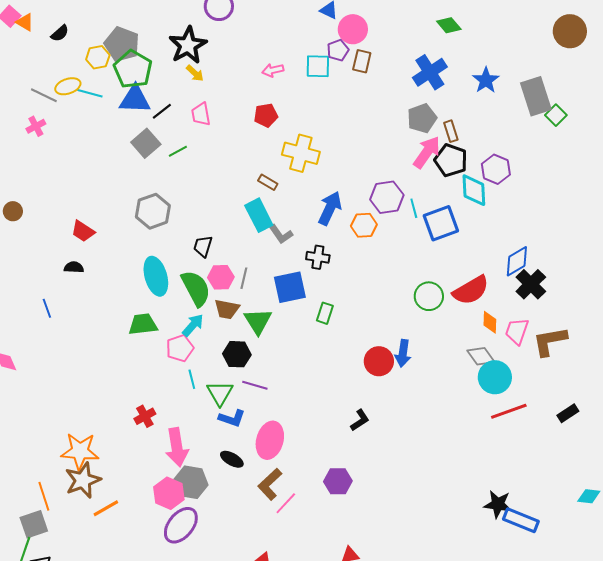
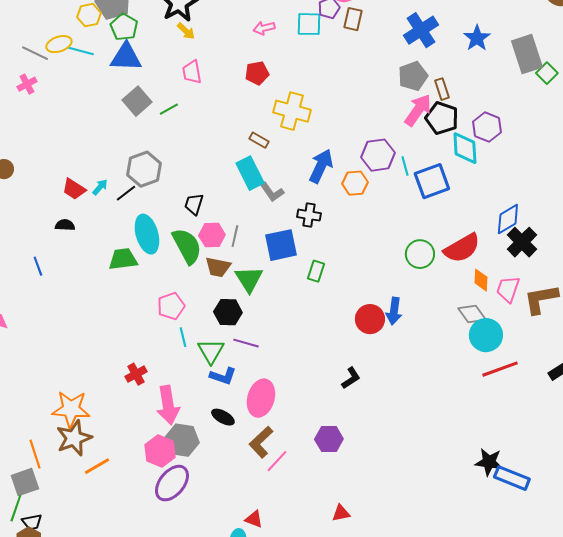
green pentagon: (133, 69) -> (124, 27), size x0.7
black line: (162, 111) -> (126, 193), moved
green trapezoid: (143, 324) -> (123, 259), moved
cyan arrow: (193, 325) -> (100, 187), moved, size x0.7

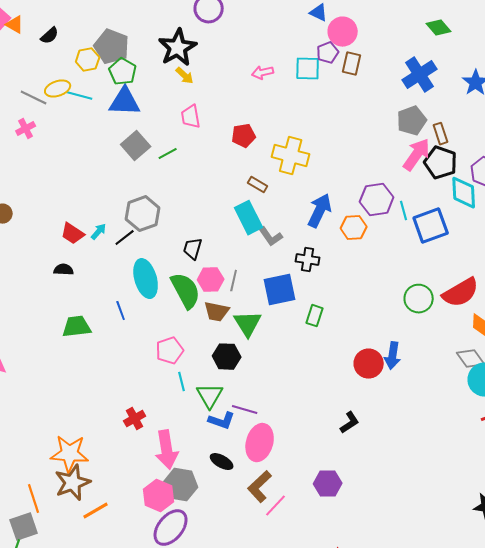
red pentagon: (257, 73) -> (244, 136), moved
green trapezoid: (123, 259) -> (77, 327), moved
blue line: (38, 266) -> (121, 311), moved
purple line: (246, 343) -> (245, 410), moved

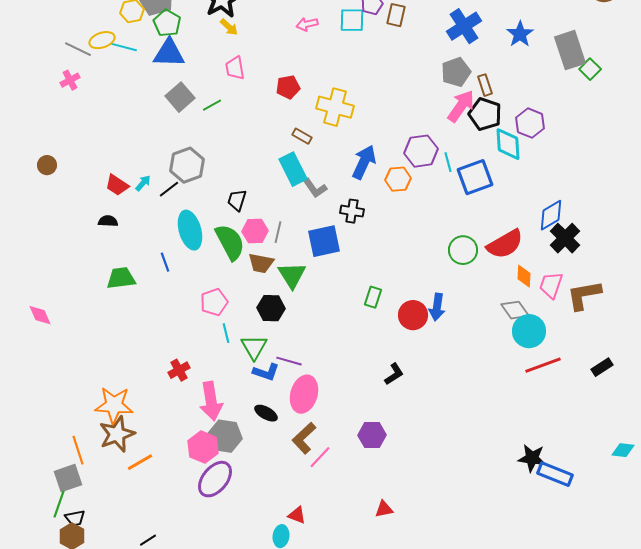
green rectangle: (315, 316) -> (373, 297), moved

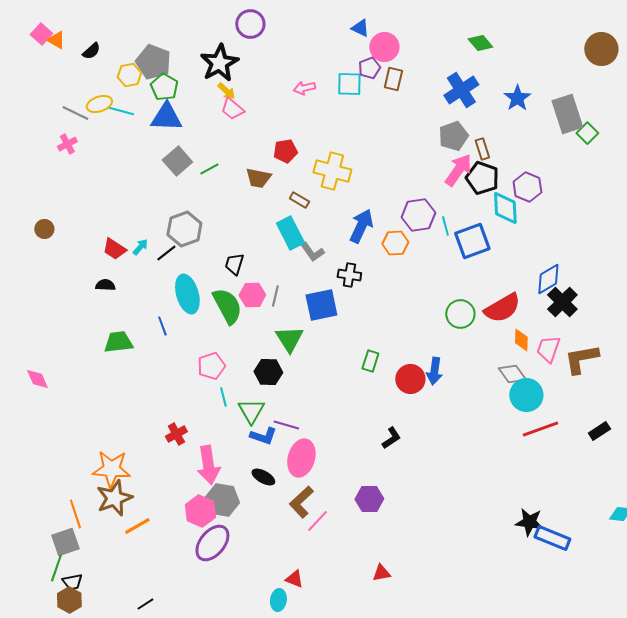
pink trapezoid: (235, 68) -> (232, 109), moved, turned -40
brown trapezoid: (261, 263) -> (258, 178), moved

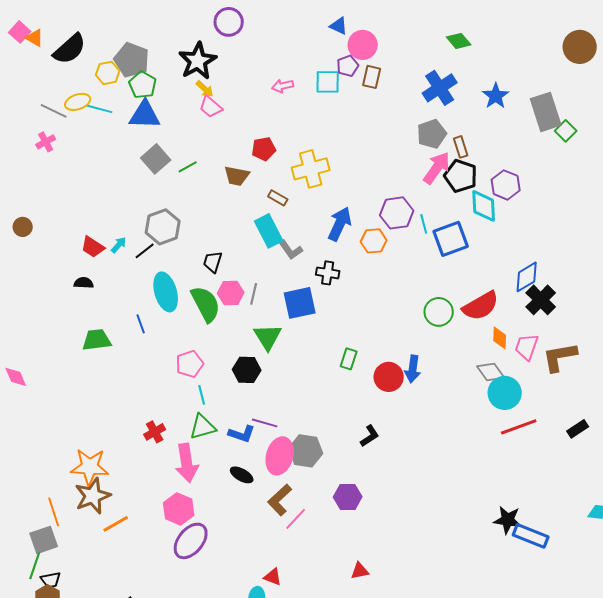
black semicircle: (91, 51) -> (70, 49), size x1.8
yellow cross: (332, 171) -> (311, 169), turned -30
green triangle: (251, 411) -> (203, 427), moved, turned 44
gray hexagon: (222, 500) -> (306, 451), moved

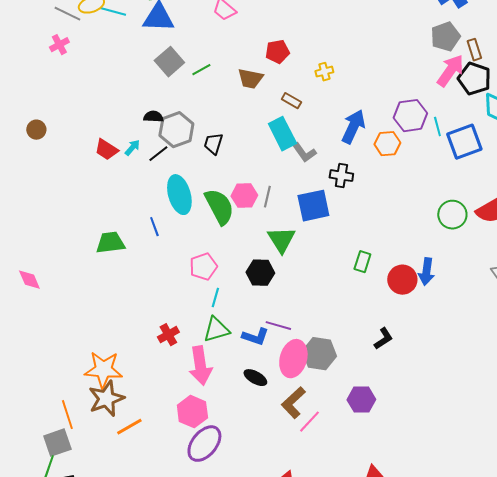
yellow cross: (311, 169) -> (324, 72), size x0.5
black trapezoid: (213, 262) -> (213, 144), moved
black semicircle: (84, 283) -> (153, 117), moved
cyan line: (202, 395) -> (215, 298), turned 30

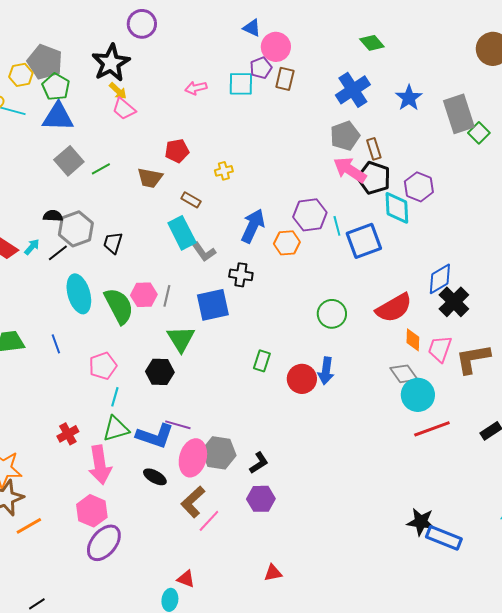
pink arrow: (450, 71) -> (350, 170), turned -92
green circle: (452, 215) -> (332, 314), moved
blue line: (154, 227) -> (56, 344), moved
blue L-shape: (255, 337) -> (155, 436), size x1.4
black L-shape: (383, 339) -> (259, 463), moved

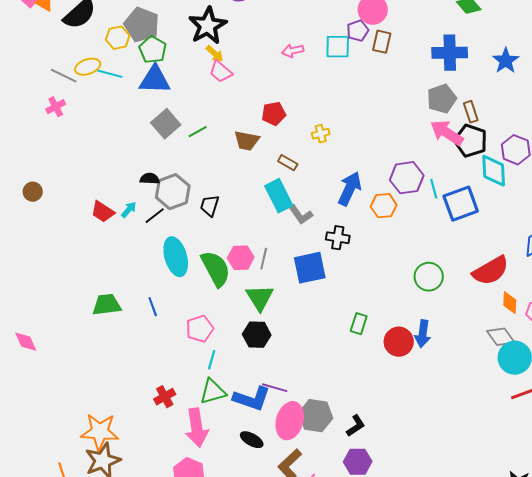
blue cross: (353, 90) -> (450, 53), turned 32
green triangle: (181, 339) -> (260, 298), moved

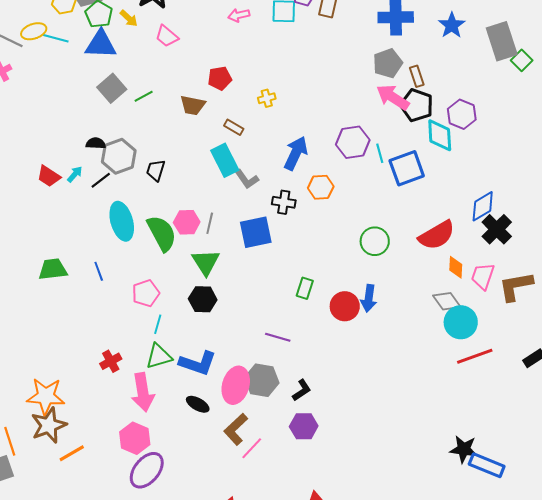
yellow arrow: (215, 54) -> (129, 18), moved
orange hexagon: (384, 206) -> (321, 187), moved
purple line: (275, 388) -> (278, 337), moved

